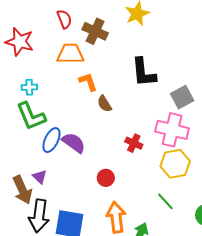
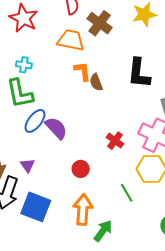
brown semicircle: (104, 104) -> (96, 82), moved
purple triangle: (40, 177) -> (28, 165), moved
green line: (165, 201) -> (127, 193), moved

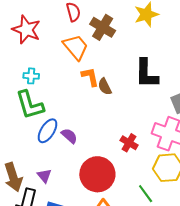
orange trapezoid: (71, 40) -> (76, 47), turned 44
purple semicircle: (56, 128) -> (69, 136), size x0.7
red circle: (81, 169) -> (97, 174), size x2.0

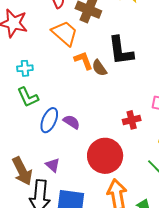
black L-shape: (146, 74) -> (121, 51), moved
green L-shape: (30, 105) -> (28, 97), size x0.7
red cross: (129, 143) -> (132, 120), turned -36

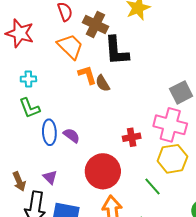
black L-shape: (121, 51) -> (116, 51), moved
blue ellipse: (49, 120) -> (49, 132), turned -30
brown arrow: (22, 171) -> (19, 181), size x0.7

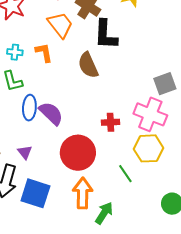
orange L-shape: (87, 75) -> (44, 53), moved
brown semicircle: (103, 83) -> (88, 65), size x1.5
purple semicircle: (72, 135) -> (51, 113), size x1.5

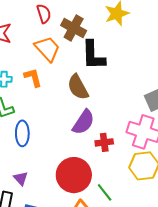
purple semicircle: (51, 113) -> (83, 122), moved, turned 84
green line: (125, 174) -> (105, 192), moved

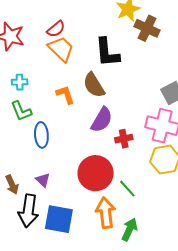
red semicircle: (44, 14) -> (56, 29), moved, turned 72
brown cross: (74, 28) -> (147, 28), moved
orange L-shape: (33, 78) -> (65, 95), moved

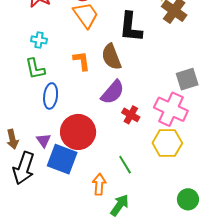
red cross: (124, 139) -> (131, 115), turned 30
red circle: (96, 173) -> (78, 132), moved
orange arrow: (106, 213) -> (99, 184), size x0.7
blue square: (59, 219) -> (62, 159), moved

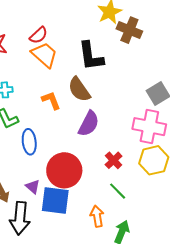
red cross: (131, 115) -> (114, 160), moved, turned 30

